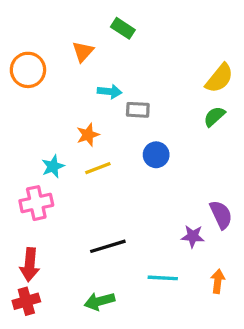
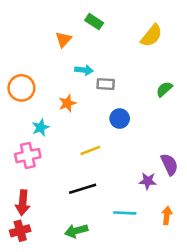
orange circle: (28, 70) -> (21, 88), moved
yellow semicircle: (219, 78) -> (152, 36), moved
yellow line: (98, 168) -> (90, 150), moved

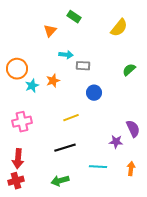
cyan star: (41, 127) -> (32, 86), moved

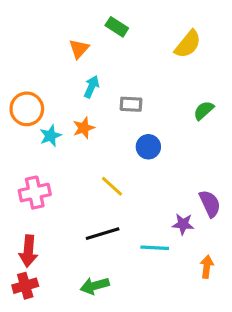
cyan arrow: (66, 55) -> (92, 87), moved, turned -72
yellow line: (71, 118) -> (112, 186), turned 63
cyan line: (98, 167) -> (155, 248), moved

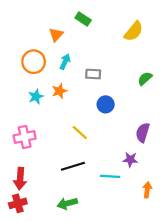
orange circle: (27, 109) -> (34, 62), moved
purple semicircle: (210, 204) -> (143, 133), moved, turned -138

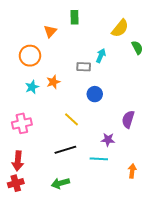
green rectangle: (83, 19) -> (75, 17), turned 56
cyan arrow: (65, 62) -> (101, 56), moved
green semicircle: (145, 79) -> (137, 48), moved, turned 104
purple star: (130, 160) -> (108, 140), moved

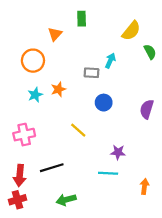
purple semicircle: (128, 119) -> (147, 109), moved
black line: (65, 150) -> (52, 168), moved

